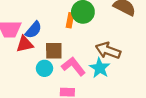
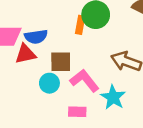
blue semicircle: (34, 30) -> (36, 37), turned 42
cyan star: (100, 68) -> (113, 97), moved

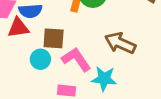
cyan star: (113, 97) -> (104, 79), turned -30

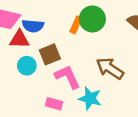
brown square: (54, 38) -> (50, 54), turned -35
cyan circle: (40, 59) -> (27, 66), moved

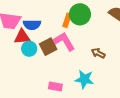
cyan circle: (27, 66) -> (29, 49), moved
brown arrow: (110, 68) -> (98, 53), size x0.6
pink L-shape: (67, 77) -> (64, 41), moved

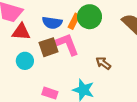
blue semicircle: (32, 25) -> (52, 23), moved
cyan circle: (29, 49) -> (25, 61), moved

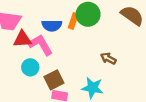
pink L-shape: (67, 44) -> (40, 45), moved
brown square: (49, 47) -> (54, 80), moved

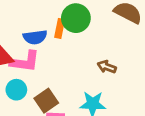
pink L-shape: (40, 45) -> (25, 61), turned 135

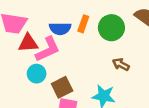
green circle: (76, 18) -> (111, 28), moved
pink L-shape: (25, 61) -> (48, 49), turned -40

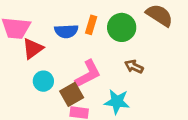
red triangle: (28, 43) -> (33, 49), turned -30
pink L-shape: (48, 49) -> (88, 74), moved

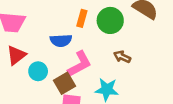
blue semicircle: (66, 31) -> (61, 40), moved
red triangle: (33, 49) -> (16, 55), moved

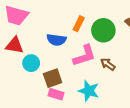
red triangle: (16, 55) -> (15, 45), turned 36
pink L-shape: (79, 64) -> (84, 56), moved

